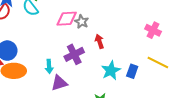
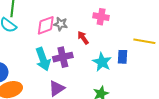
pink cross: (153, 30) -> (101, 17), moved
purple cross: (74, 54) -> (63, 57), turned 30
cyan arrow: (49, 66) -> (43, 59), moved, size x1.6

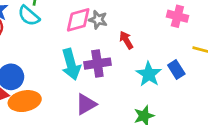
pink cross: (101, 17) -> (177, 16), moved
blue rectangle: (123, 57) -> (176, 69), turned -40

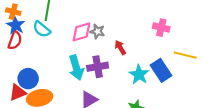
blue rectangle: (176, 69) -> (161, 70), size x1.5

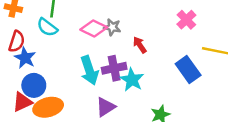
blue star: (16, 25) -> (25, 58), moved
pink cross: (161, 28) -> (186, 20), turned 35
pink diamond: (81, 32) -> (94, 28), turned 45
cyan star: (139, 75) -> (132, 80), moved

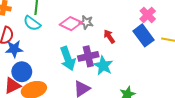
blue star: (25, 58) -> (14, 49), turned -30
blue rectangle: (188, 70) -> (143, 35), moved

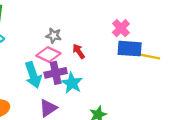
pink diamond: (71, 24) -> (48, 55), moved
blue rectangle: (143, 35) -> (130, 49), moved, turned -50

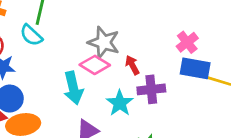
gray star: (54, 36) -> (104, 42), size x1.6
purple cross: (56, 73) -> (151, 89), moved

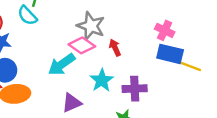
pink cross: (187, 42) -> (165, 30), turned -30
cyan arrow: (73, 88) -> (62, 64), turned 64
purple cross: (151, 89) -> (135, 89), moved

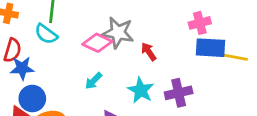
pink cross: (165, 30) -> (200, 23), turned -30
pink diamond: (82, 45) -> (97, 43), moved
cyan arrow: (62, 64) -> (93, 81), size x0.6

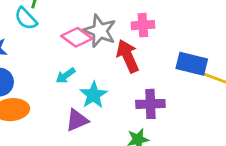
pink cross: (200, 23) -> (143, 25), moved
red arrow: (149, 52) -> (128, 56), size x1.6
cyan star: (141, 90) -> (94, 95), moved

